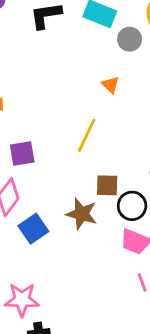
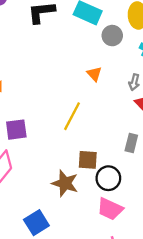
blue square: (33, 229) -> (36, 223), moved

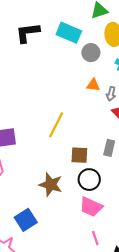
orange triangle: (94, 74) -> (93, 85), moved, turned -40
brown square: (88, 160) -> (79, 155), moved

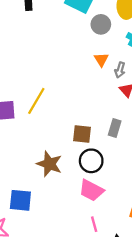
orange triangle: (93, 85) -> (101, 59), turned 48
yellow line: (56, 125) -> (36, 101), moved
blue square: (26, 220) -> (20, 200), turned 35

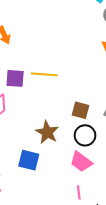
yellow line: (36, 101) -> (44, 74), turned 55
blue square: (20, 200) -> (29, 160), moved

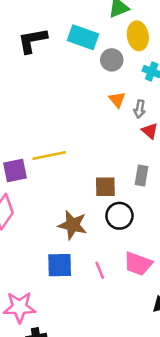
pink trapezoid: (81, 162) -> (138, 264), moved
pink line: (79, 192) -> (100, 270), moved

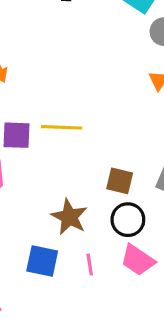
pink trapezoid: (138, 264) -> (138, 260), moved
pink line: (100, 270) -> (90, 264), moved

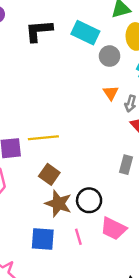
brown square: (120, 181) -> (49, 174), moved, turned 30
black circle: (128, 220) -> (89, 200), moved

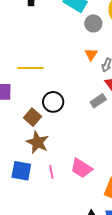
yellow line: (43, 138) -> (30, 68), moved
gray rectangle: (126, 165) -> (98, 101), moved, turned 35
black circle: (89, 200) -> (53, 102), moved

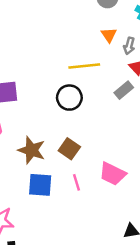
yellow line: (30, 68) -> (84, 66), moved
brown square: (32, 117) -> (69, 149), moved
brown star: (37, 142) -> (32, 150), moved

